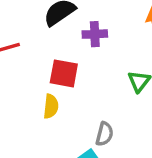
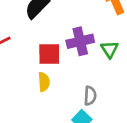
purple cross: (95, 34) -> (80, 41), moved, size x1.4

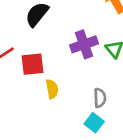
red square: (49, 54) -> (33, 64), moved

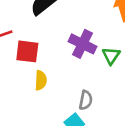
purple cross: (84, 44) -> (82, 44), turned 32

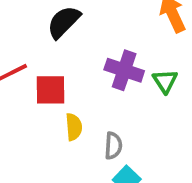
gray semicircle: (86, 100) -> (113, 146), moved

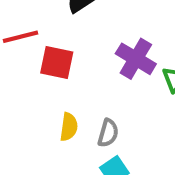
yellow semicircle: (74, 127) -> (69, 127), moved

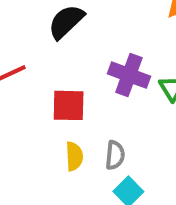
red square: (57, 63) -> (69, 105), moved

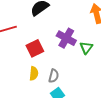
red square: (69, 105) -> (35, 48), turned -36

